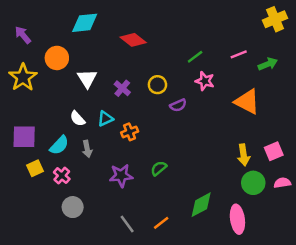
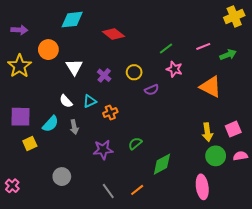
purple arrow: (23, 35) -> (19, 30), turned 133
pink cross: (62, 176) -> (12, 186), moved
green diamond: (201, 205) -> (162, 164), moved

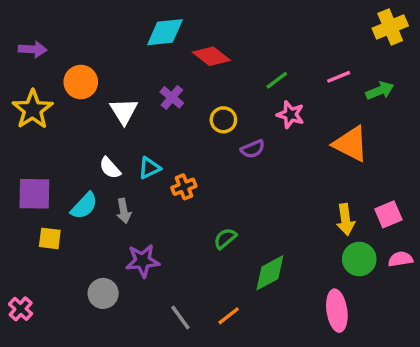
cyan diamond: (72, 20) -> (165, 32), moved
red diamond: (113, 34) -> (211, 56), moved
purple cross: (104, 75) -> (172, 97), moved
yellow square: (30, 143) -> (50, 238), turned 32
purple star: (103, 150) -> (143, 261), moved

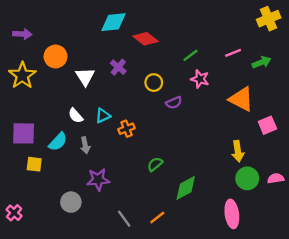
pink square: (388, 214) -> (267, 125), moved

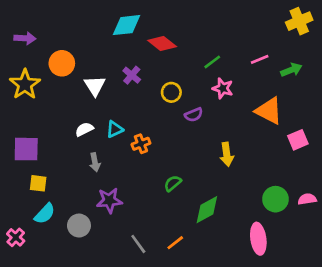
white semicircle: (76, 116) -> (84, 129), turned 105
cyan semicircle: (58, 142) -> (45, 214), moved
yellow arrow: (238, 151) -> (227, 154), moved

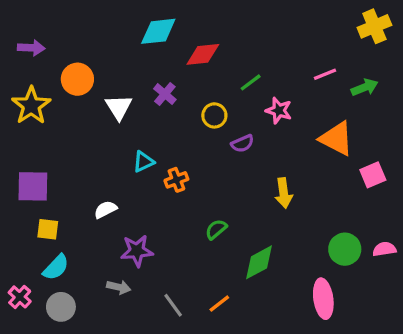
red diamond: (162, 44) -> (203, 54), turned -44
green line: (212, 62) -> (251, 82), moved
white semicircle: (84, 129) -> (105, 210), moved
gray arrow: (95, 162) -> (119, 287), moved, turned -66
gray circle: (79, 226) -> (61, 307), moved

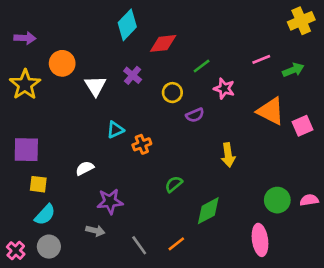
cyan diamond: (158, 31) -> (127, 25), turned -40
pink square: (373, 175) -> (302, 126), moved
pink cross: (20, 297) -> (16, 251), moved

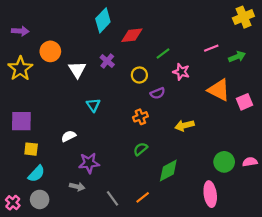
cyan triangle: (115, 130) -> (93, 105), turned -40
orange cross: (142, 144) -> (140, 117), moved
yellow arrow: (228, 155) -> (184, 125), turned 84

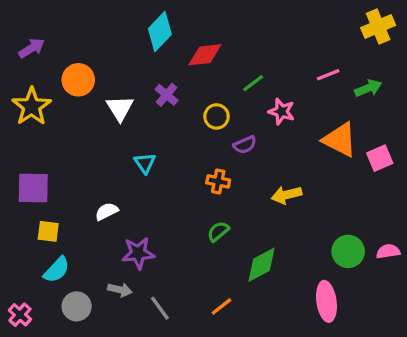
purple arrow: (20, 31) -> (32, 48), turned -35
orange cross: (140, 117) -> (218, 181), turned 32
gray line: (113, 198) -> (160, 308), moved
gray circle: (40, 199) -> (77, 306), moved

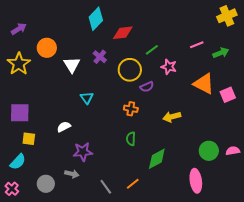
yellow circle: (217, 116) -> (130, 70), size x1.5
green semicircle: (218, 231) -> (131, 139), turned -48
cyan semicircle: (57, 270) -> (18, 162), moved
gray line: (160, 308) -> (106, 187), moved

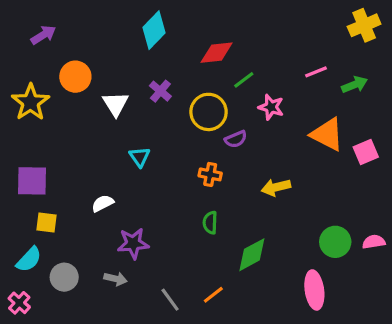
purple arrow: (19, 29) -> (43, 35), moved
red diamond: (123, 33) -> (217, 53), moved
gray circle: (46, 184) -> (64, 277), moved

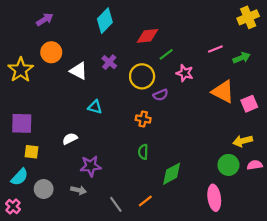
purple arrow: (43, 35) -> (45, 19), moved
white triangle: (115, 104) -> (79, 71), turned -30
cyan triangle: (140, 157) -> (95, 107), turned -40
yellow arrow: (276, 187) -> (243, 141), moved

